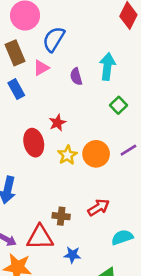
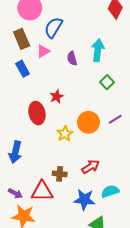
yellow star: (67, 155) -> (65, 134), moved
blue star: (72, 255) -> (84, 200), moved, size x1.5

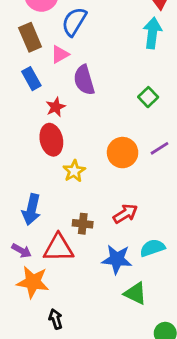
cyan arrow: (98, 50) -> (152, 33), moved
purple semicircle: (72, 58) -> (84, 80), moved, size x1.5
red star: (57, 97) -> (56, 107), moved
yellow star: (65, 134) -> (74, 171), moved
blue arrow: (15, 152) -> (31, 209), moved

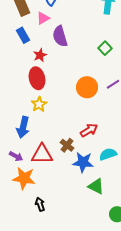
yellow star: (74, 171) -> (39, 104), moved
brown cross: (83, 224) -> (67, 145), moved, turned 32

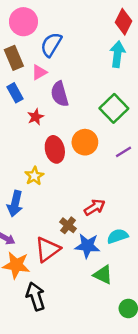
green square: (105, 48) -> (114, 108), size x1.6
red ellipse: (37, 78) -> (55, 149), moved
orange circle: (87, 87) -> (85, 142), moved
red triangle: (42, 154) -> (48, 249), moved, turned -35
black arrow: (40, 204) -> (36, 296), size x1.6

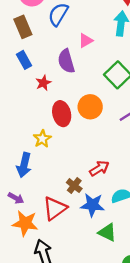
pink triangle: (39, 72) -> (86, 41), moved

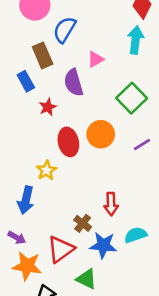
brown rectangle: (23, 27) -> (43, 55), moved
red arrow: (99, 168) -> (111, 204), turned 120
green triangle: (107, 232) -> (86, 279), moved

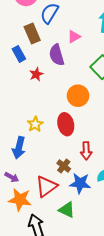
red ellipse: (68, 142) -> (66, 124), moved

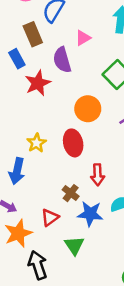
red star: (36, 74) -> (38, 83), size x1.5
red triangle: (46, 186) -> (50, 217), size x0.7
orange star: (20, 200) -> (18, 233), turned -30
green triangle: (67, 210) -> (74, 246), turned 30

